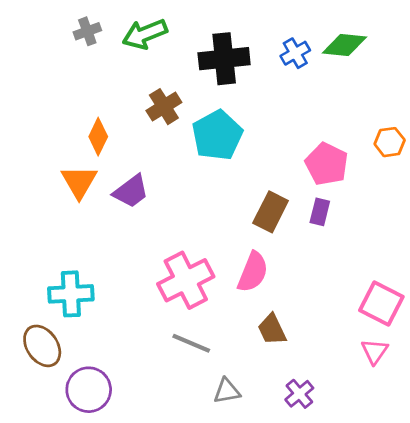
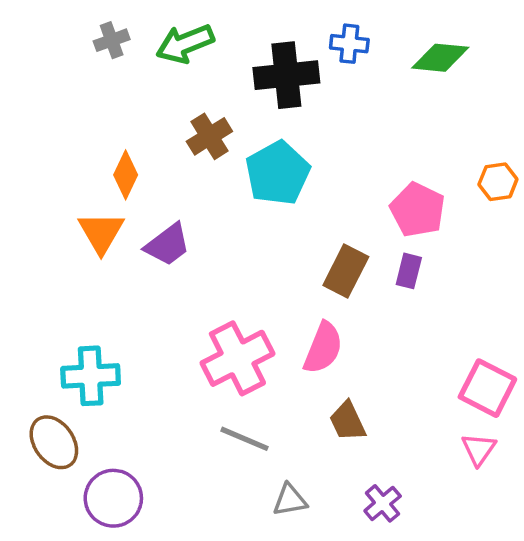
blue cross: (295, 53) -> (349, 44), moved, turned 36

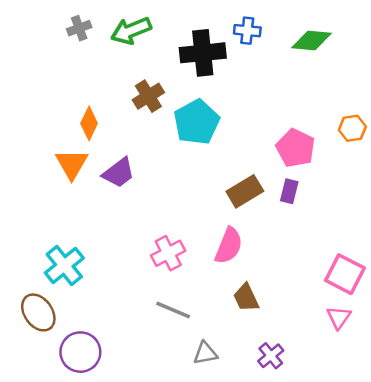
brown rectangle: (346, 271) -> (245, 191), turned 32
pink cross: (237, 358) -> (168, 253), size x0.7
cyan cross: (91, 376) -> (64, 265), turned -36

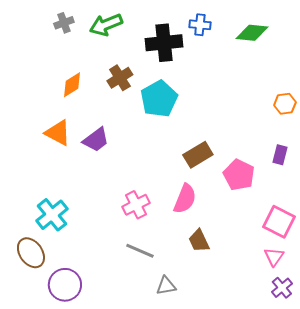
orange diamond: (89, 123) -> (72, 85), moved, turned 32
pink pentagon: (295, 148) -> (239, 175), moved
orange triangle: (72, 164) -> (58, 133), turned -32
purple rectangle: (289, 191) -> (280, 155), moved
purple cross: (271, 356) -> (282, 288), moved

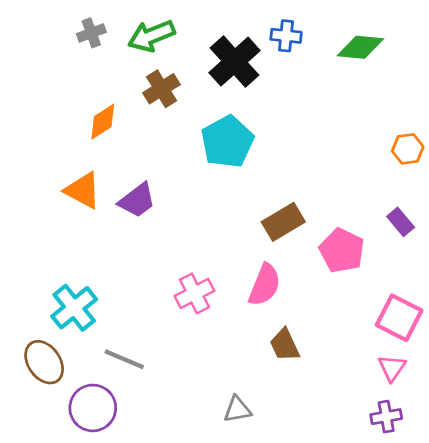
black cross: (164, 43) -> (234, 62), turned -36
brown cross: (120, 78) -> (161, 89), moved
purple rectangle: (280, 155) -> (401, 222), turned -54
gray line: (140, 251) -> (124, 359), moved
purple cross: (282, 288) -> (386, 417), moved, turned 30

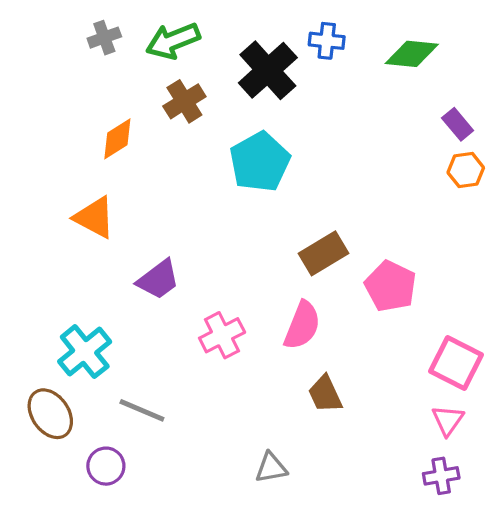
purple trapezoid: (137, 200) -> (158, 280), moved
purple rectangle: (401, 222) -> (458, 124), moved
purple circle: (93, 408) -> (106, 466), size x0.7

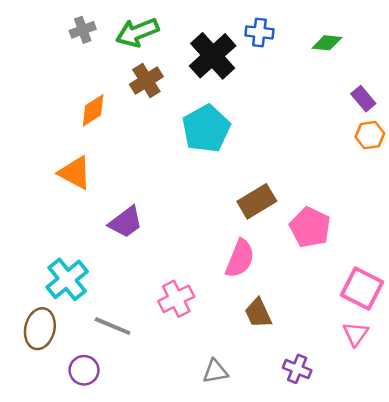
green diamond: (412, 54) -> (327, 43), size x0.7
pink cross: (222, 335) -> (176, 299), moved
brown ellipse: (50, 414) -> (40, 329), turned 48
purple cross: (441, 476) -> (297, 369), moved, turned 32

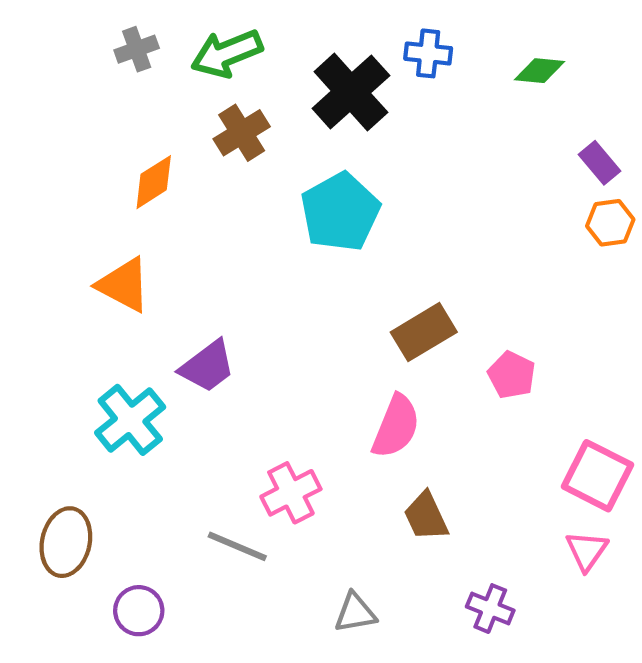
pink pentagon: (310, 227) -> (512, 375), size x0.7
cyan cross: (67, 279) -> (130, 420), moved
gray line: (113, 326) -> (237, 546), moved

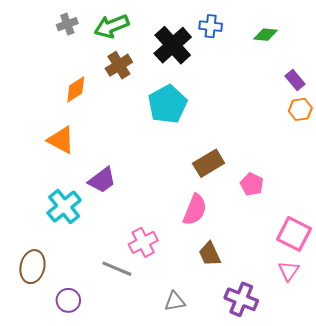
purple cross: (490, 609) -> (241, 299), size x1.4

